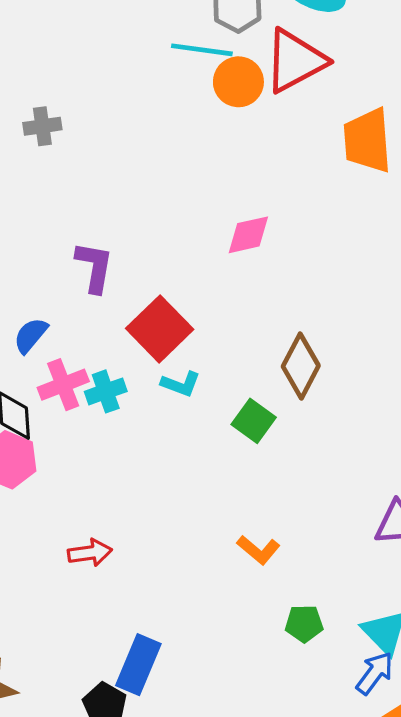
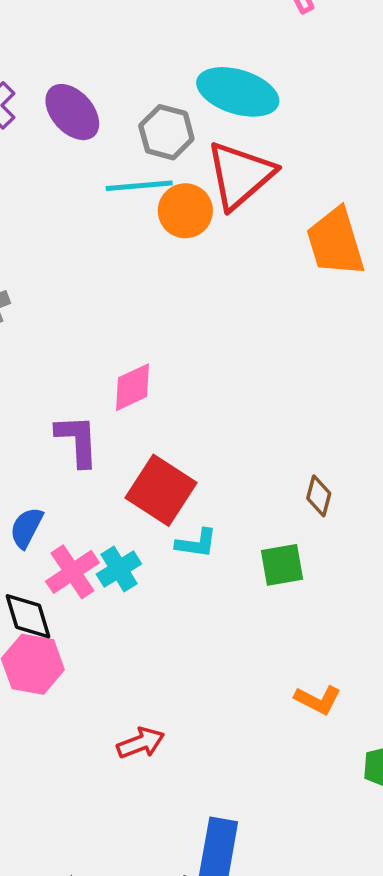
pink diamond: (248, 235) -> (133, 387), moved
brown diamond: (301, 366) -> (319, 496), size x0.6
green square: (254, 421) -> (282, 565), turned -33

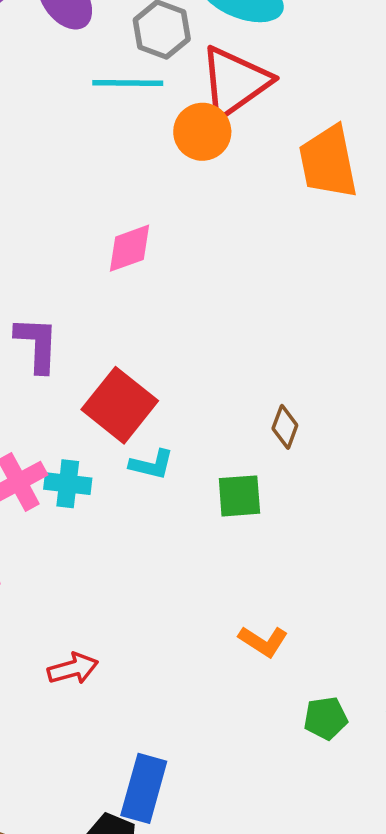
orange circle: (185, 211) -> (202, 132), moved
pink diamond: (133, 387) -> (130, 248), moved
cyan cross: (119, 569) -> (68, 484), turned 33

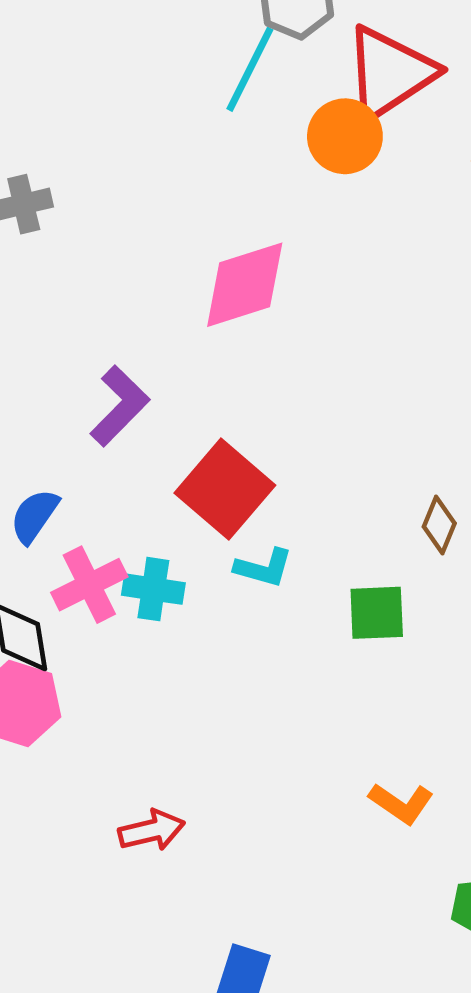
cyan line: (128, 83) -> (250, 69), turned -66
pink diamond: (130, 248) -> (245, 285), size x1.4
purple L-shape: (37, 344) -> (120, 406), turned 40

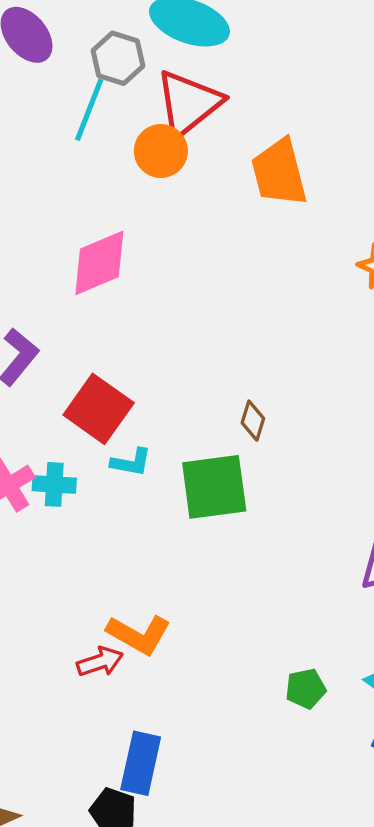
green square: (377, 613) -> (214, 487), size x1.6
orange L-shape: (401, 803) -> (139, 634), moved, size x1.4
red arrow: (152, 830) -> (100, 662), moved

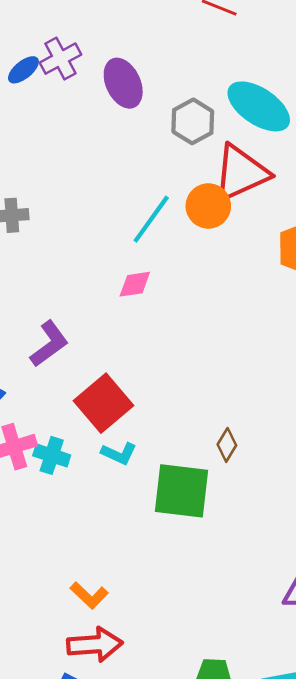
cyan line: (89, 110) -> (151, 219), moved
pink diamond: (99, 263) -> (135, 284), size x0.6
orange L-shape: (139, 634) -> (89, 595), size x0.7
red arrow: (100, 662) -> (95, 645), moved, size x1.4

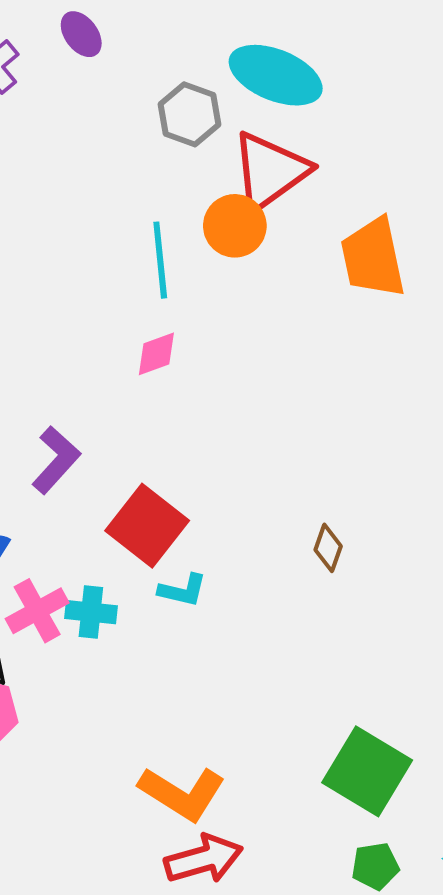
purple ellipse: (123, 83) -> (81, 34), moved, size x0.7
cyan line: (151, 219) -> (160, 260), turned -30
green square: (181, 491) -> (367, 771), moved, turned 36
orange L-shape: (89, 595) -> (182, 793), size x1.6

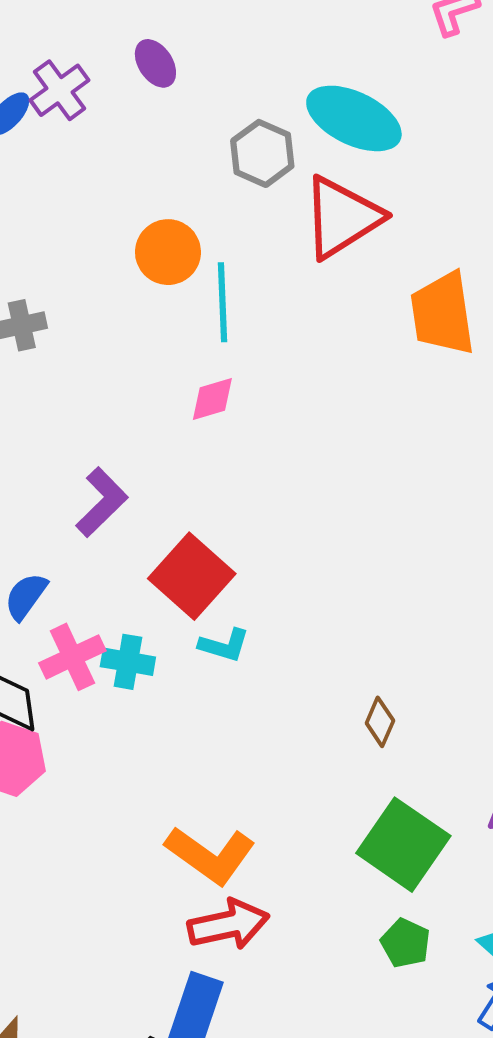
orange circle: (235, 226) -> (168, 252), moved
brown diamond: (328, 548) -> (380, 722), moved
green pentagon: (375, 866) -> (406, 943), turned 30

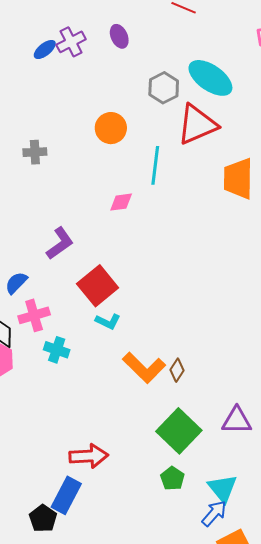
cyan line: (223, 302) -> (155, 165), moved
cyan cross: (128, 662) -> (57, 350), moved
orange L-shape: (210, 855) -> (144, 368), moved

